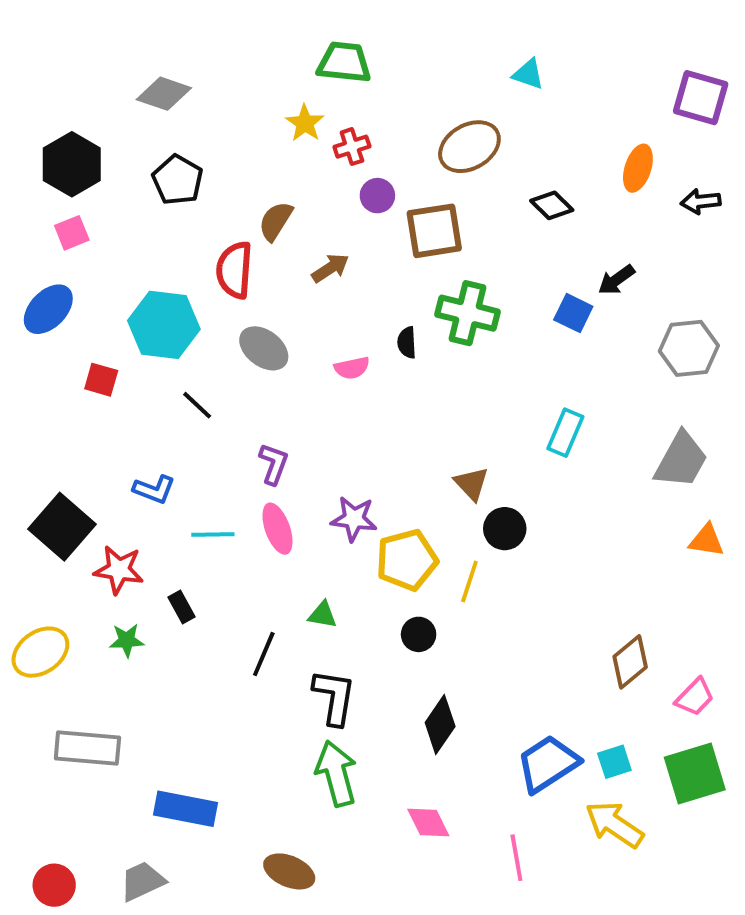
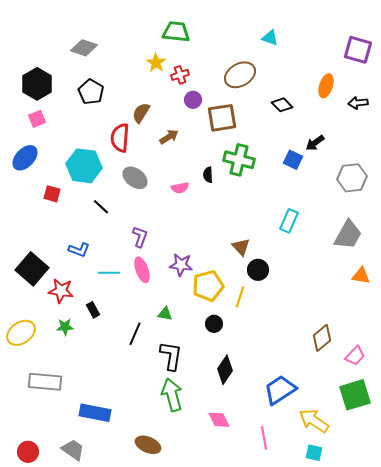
cyan square: (614, 762) -> (314, 453), moved, turned 30
gray trapezoid: (142, 881) -> (73, 450), turned 60

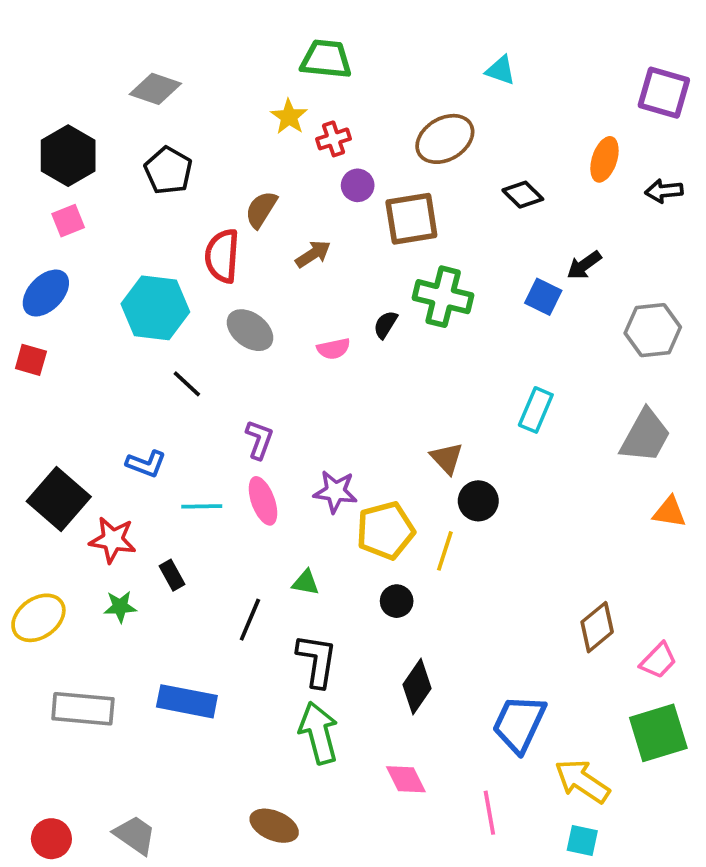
black semicircle: (208, 175) -> (385, 325), turned 35
red square: (52, 194) -> (31, 360), moved
blue trapezoid: (280, 390) -> (519, 724), turned -32
blue rectangle: (95, 413) -> (187, 701), moved

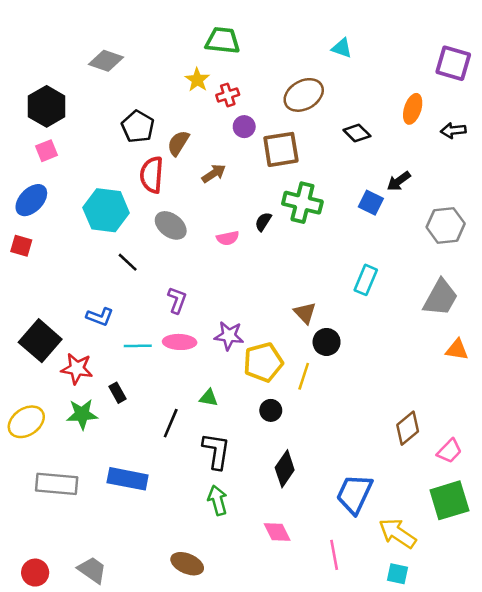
black pentagon: (168, 171) -> (138, 127), moved
pink ellipse: (263, 501) -> (180, 342), turned -68
green star: (120, 607) -> (82, 414), size x1.4
green arrow: (319, 733) -> (218, 500), size x0.7

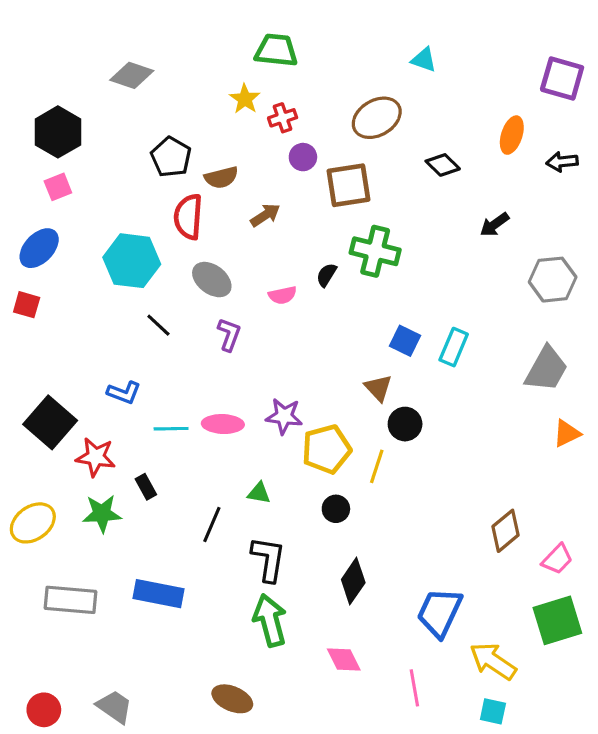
brown semicircle: (178, 143) -> (221, 177), turned -136
blue square: (371, 203) -> (405, 341), moved
purple L-shape: (177, 300) -> (229, 334), moved
orange triangle: (457, 350) -> (567, 433), turned -35
green arrow: (218, 500) -> (270, 620), size x1.4

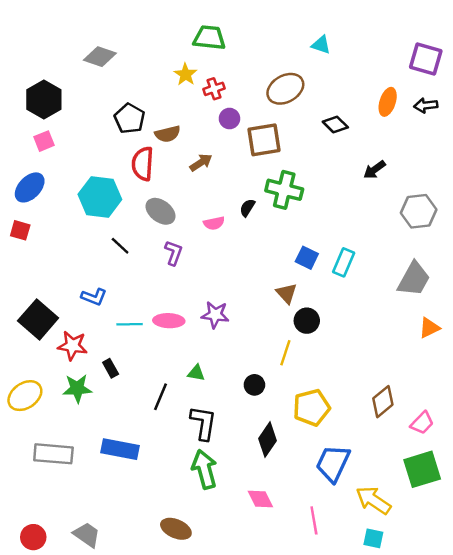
black arrow: (562, 162) -> (426, 105), moved
yellow pentagon: (326, 449) -> (312, 407), moved

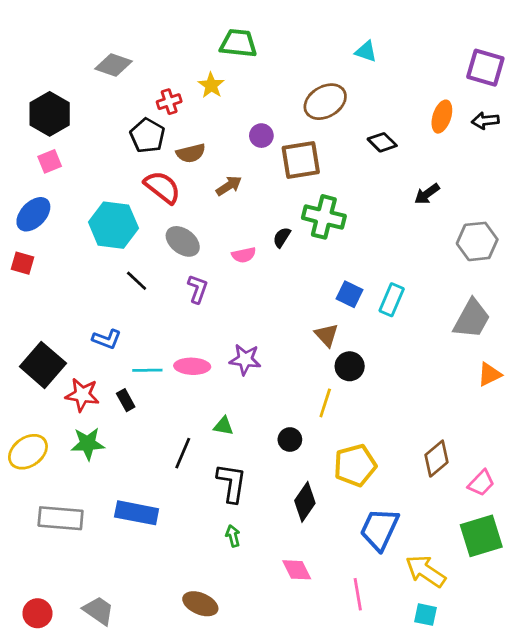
red cross: (214, 89) -> (169, 102), moved
red semicircle: (143, 164) -> (162, 187), turned 124
black rectangle: (111, 368) -> (126, 400), moved
green arrow: (204, 469) -> (233, 536), size x0.5

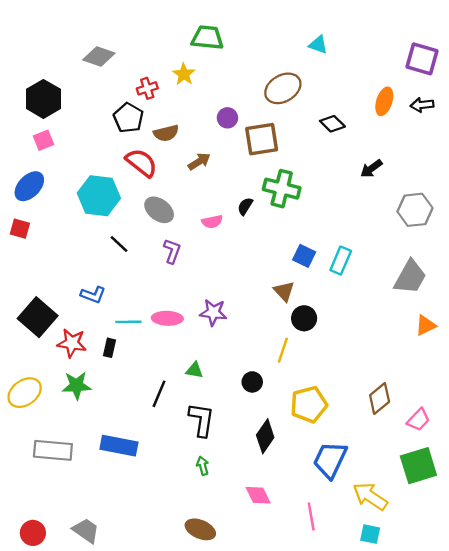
black rectangle: (126, 400) -> (110, 348), turned 42
brown ellipse: (200, 604) -> (200, 529), moved

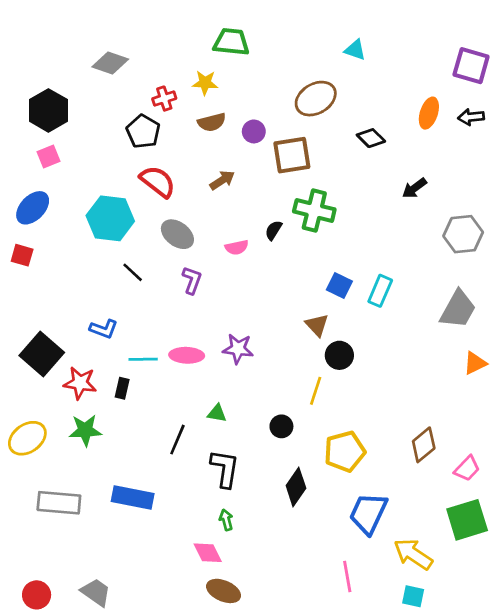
yellow star: (184, 74) -> (205, 83), turned -30
brown semicircle: (166, 133) -> (212, 122), moved
pink diamond: (258, 495) -> (208, 553), moved

